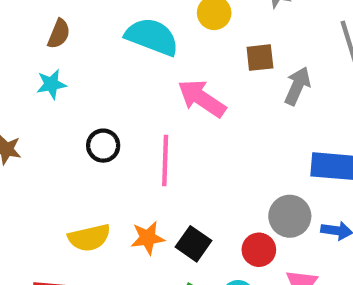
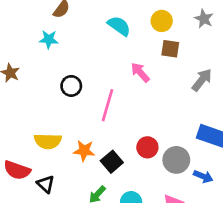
cyan semicircle: (152, 37) -> (119, 26), size x0.7
brown square: (260, 58) -> (170, 49), moved
pink arrow: (202, 98) -> (140, 72), size x0.7
red circle: (259, 250) -> (147, 147), moved

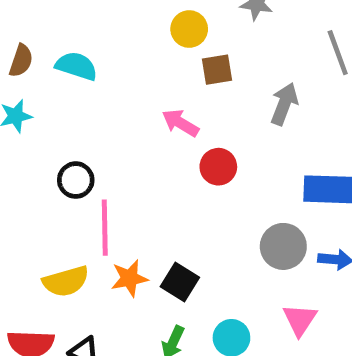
cyan semicircle: (119, 26) -> (76, 66), moved
pink line: (107, 105) -> (105, 228), moved
red circle: (147, 147) -> (218, 167), moved

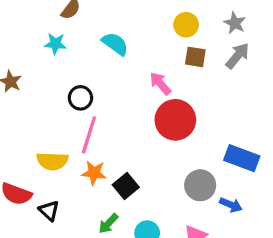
cyan semicircle: (76, 66) -> (115, 44), moved
gray arrow: (284, 104) -> (238, 56), moved
red circle: (218, 167) -> (175, 120), size x1.6

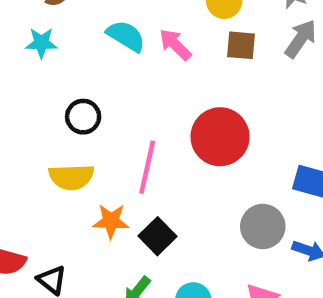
pink arrow: (160, 83) -> (175, 45), moved
pink line: (89, 135) -> (147, 167), moved
yellow semicircle: (52, 161) -> (71, 177), moved

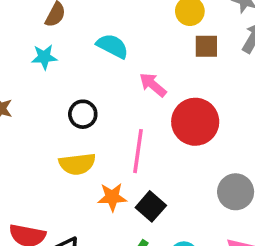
pink arrow: (175, 45) -> (153, 85), moved

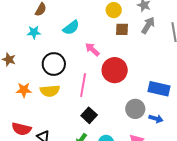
cyan semicircle: (112, 46) -> (71, 28), turned 114
black circle: (83, 114) -> (54, 64), size x1.5
orange star: (112, 197) -> (24, 90), moved

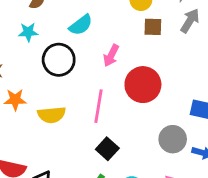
pink arrow: (92, 49) -> (111, 55), turned -105
black circle: (54, 64) -> (59, 60), moved
orange star: (24, 90) -> (15, 100), moved

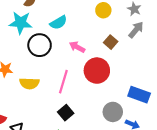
brown square: (153, 27) -> (111, 42), moved, turned 32
cyan star: (28, 32) -> (21, 23), size x1.6
pink arrow: (111, 55) -> (77, 47), turned 84

